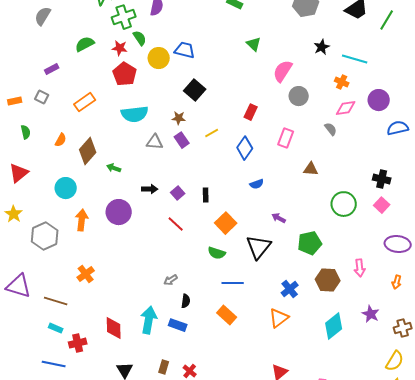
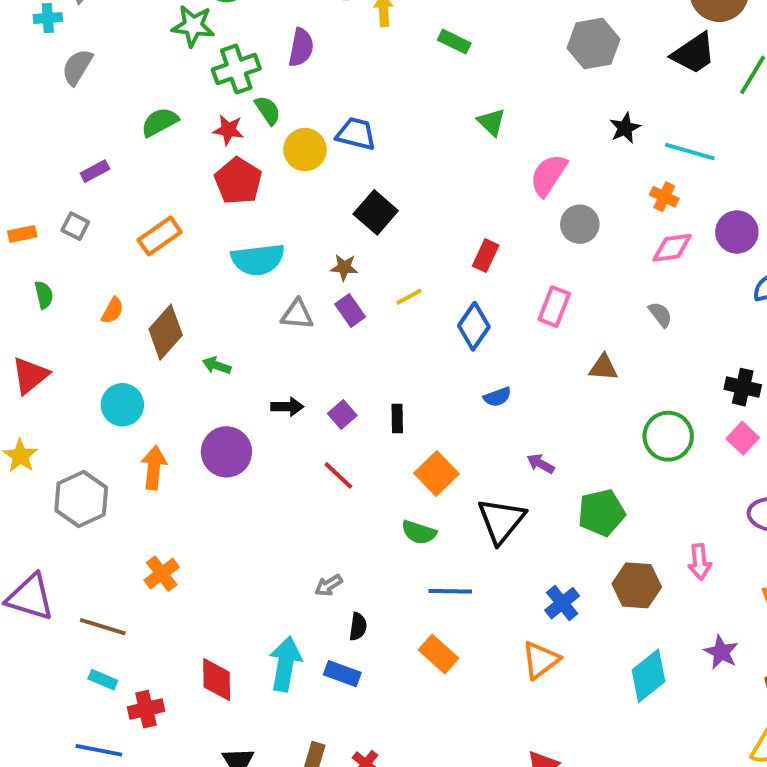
gray semicircle: (331, 129) -> (660, 314), moved

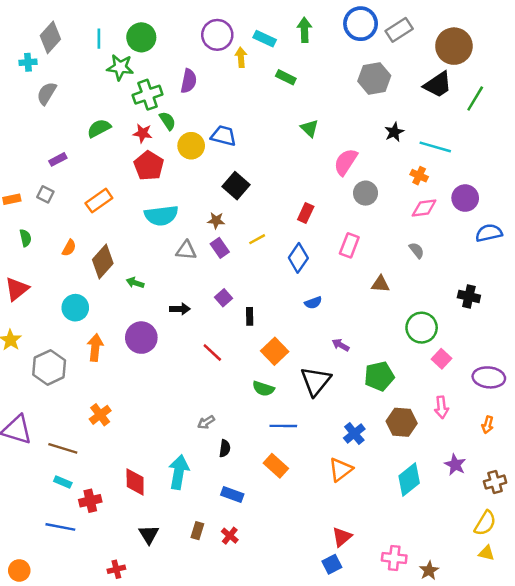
purple square: (342, 415) -> (224, 298), moved
pink square: (743, 438) -> (442, 359), moved
blue rectangle: (342, 674) -> (232, 495), moved

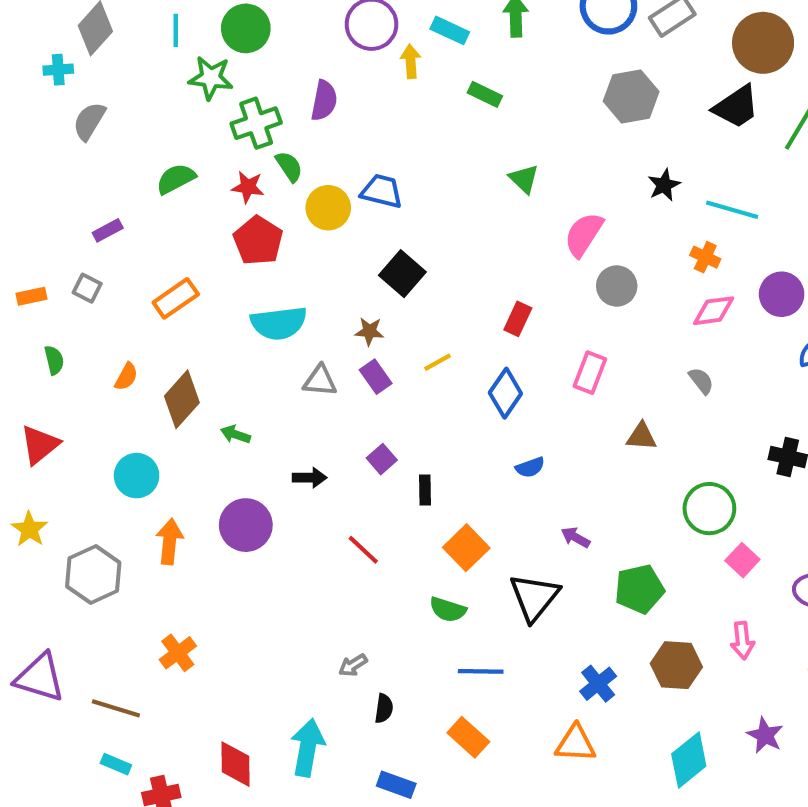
orange triangle: (341, 470) -> (575, 743), turned 40

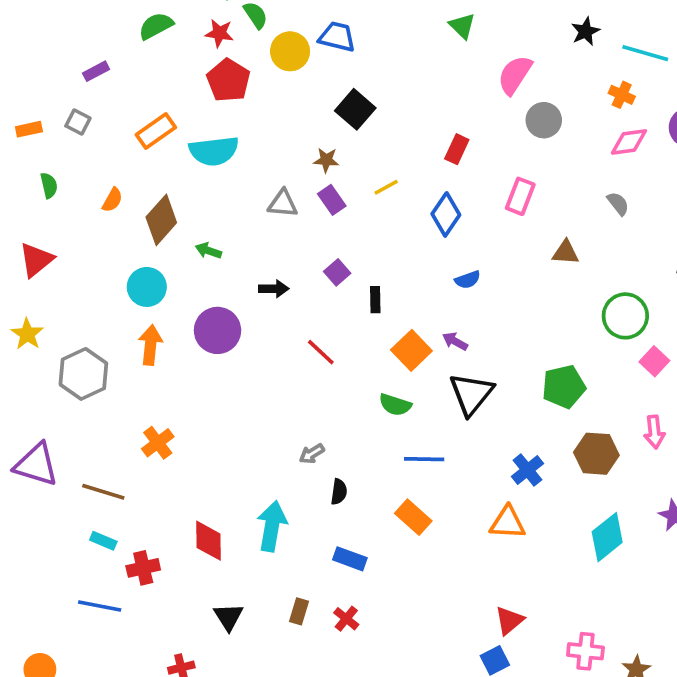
cyan semicircle: (279, 323) -> (214, 151), moved
cyan circle: (137, 476) -> (147, 287), moved
purple arrow: (575, 537) -> (455, 341), moved

